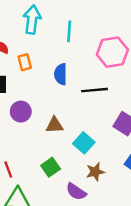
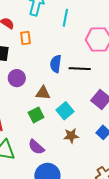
blue semicircle: (61, 74) -> (56, 64), moved
green square: (51, 167) -> (36, 115), moved
purple semicircle: (76, 192) -> (36, 147), moved

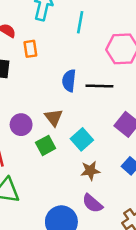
purple circle: (17, 78) -> (21, 125), moved
brown triangle: (43, 93) -> (54, 117), turned 49
purple semicircle: (36, 147) -> (92, 203), moved

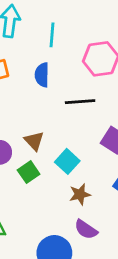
blue semicircle: (69, 81) -> (42, 75), moved

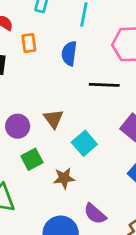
green square: (29, 172) -> (32, 159), moved
brown star: (80, 194) -> (64, 178), moved

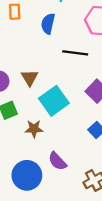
cyan square: (84, 143) -> (54, 101), size x1.4

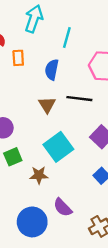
brown triangle: (30, 78) -> (47, 105), moved

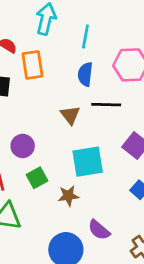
orange rectangle: (18, 58) -> (32, 65), size x1.5
blue semicircle: (52, 70) -> (85, 74), moved
cyan square: (58, 147) -> (88, 162), turned 32

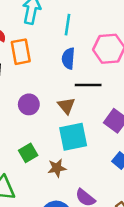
brown triangle: (70, 115) -> (66, 106), moved
purple circle: (23, 146) -> (29, 104), moved

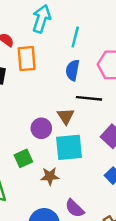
purple circle: (29, 104) -> (41, 128), moved

